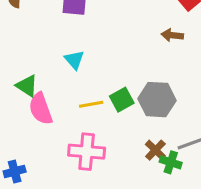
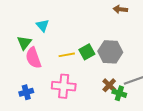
cyan triangle: (74, 60) -> (42, 26), moved
green triangle: (27, 86) -> (24, 43), turned 35
blue cross: (15, 172) -> (26, 92), moved

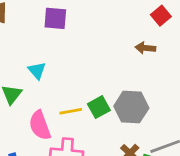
pink semicircle: (33, 58) -> (40, 125), moved

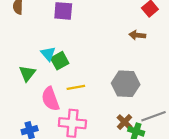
green square: (99, 107) -> (60, 61), moved

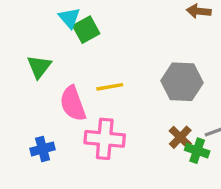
cyan triangle: (48, 54) -> (69, 18), moved
green square: (60, 61) -> (86, 30), moved

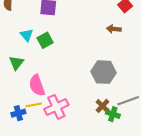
cyan triangle: (69, 18) -> (27, 35), moved
yellow line: (110, 87) -> (34, 105), moved
pink cross: (105, 139) -> (56, 107), turned -30

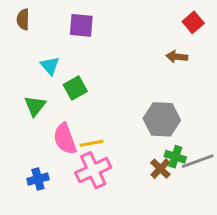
green square: (45, 40) -> (75, 88), moved
yellow line: (34, 105) -> (92, 143), moved
green cross: (113, 114) -> (175, 157), moved

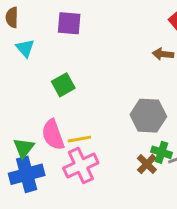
cyan triangle: (50, 66) -> (25, 48), moved
green triangle: (35, 106) -> (24, 148), moved
blue cross: (38, 179) -> (27, 174), size x1.6

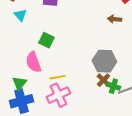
green square: (63, 85) -> (46, 40), turned -35
pink semicircle: (53, 135) -> (33, 62), moved
brown cross: (147, 164) -> (103, 80), moved

